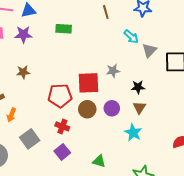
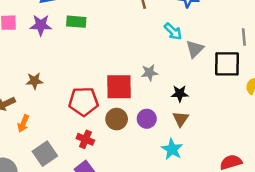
green rectangle: (64, 29) -> (76, 22), moved
brown star: (23, 72) -> (34, 81), moved

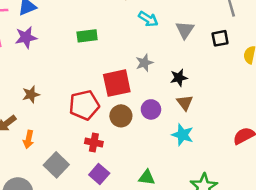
green rectangle: (76, 22) -> (87, 36), moved
cyan arrow: (173, 31) -> (148, 19), moved
black square: (227, 64) -> (220, 38), size x0.6

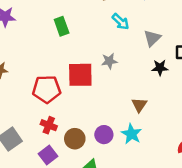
green rectangle: (87, 36) -> (62, 26), turned 66
black star: (179, 78) -> (160, 68), moved
purple circle: (151, 109) -> (104, 135), moved
brown circle: (121, 116) -> (75, 139), moved

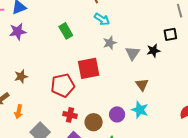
cyan arrow: (121, 22) -> (102, 19), moved
gray triangle: (152, 38) -> (133, 53), moved
gray star: (109, 61) -> (110, 43), moved

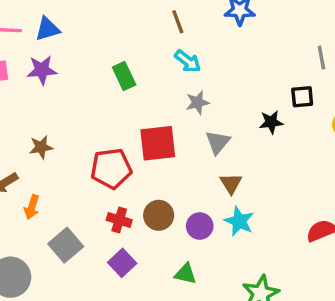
gray triangle: (133, 53) -> (218, 142), moved
brown triangle: (142, 85) -> (231, 183), moved
brown circle: (94, 122) -> (159, 215), moved

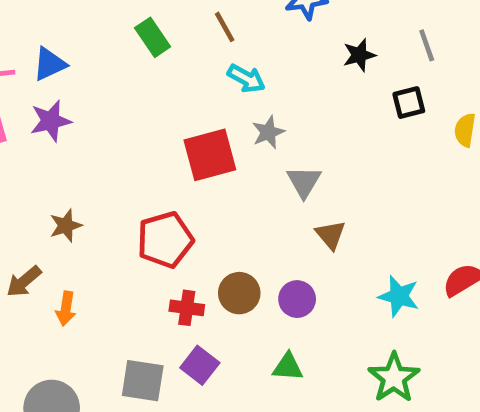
green rectangle: (124, 76) -> (153, 37), moved
black star: (271, 122) -> (359, 55), moved
red square: (158, 143) -> (210, 155), moved
cyan star: (239, 221) -> (399, 296), moved
gray square: (66, 245) -> (143, 381), moved, turned -32

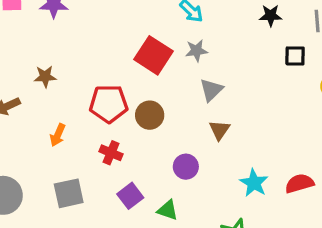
red square: (210, 155) -> (154, 55), turned 33
brown circle: (239, 293) -> (150, 115), moved
orange arrow: (66, 309) -> (58, 135), moved
purple square: (200, 365) -> (130, 196), moved
gray square: (143, 381) -> (69, 193), turned -36

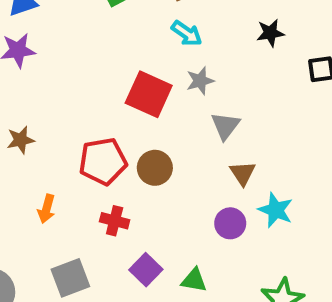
black star: (271, 16) -> (270, 33), moved
purple circle: (186, 167) -> (230, 223), moved
cyan star: (254, 183) -> (276, 210), moved

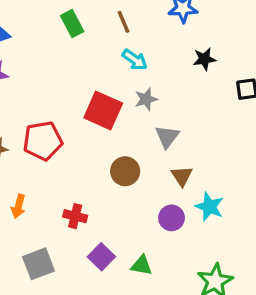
red pentagon: (103, 161) -> (43, 141), moved
brown circle: (155, 168) -> (125, 171), moved

